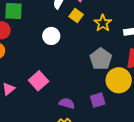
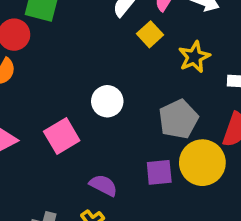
white circle: (51, 36) -> (107, 101), moved
purple square: (98, 100) -> (159, 172), moved

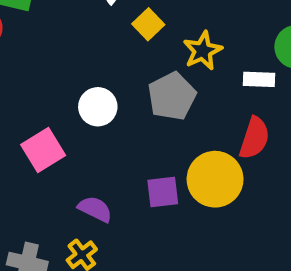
gray pentagon: (178, 119) -> (172, 96), moved

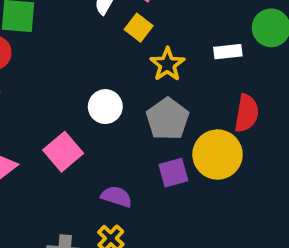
yellow star: (203, 51) -> (167, 64), moved
white rectangle: (259, 79) -> (228, 52), moved
gray pentagon: (172, 96) -> (167, 119), moved

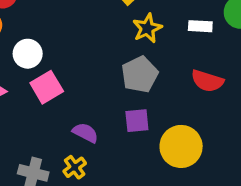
white circle: (105, 107) -> (28, 54), moved
red semicircle: (247, 113) -> (207, 81), turned 88
yellow circle: (218, 155) -> (181, 146), moved

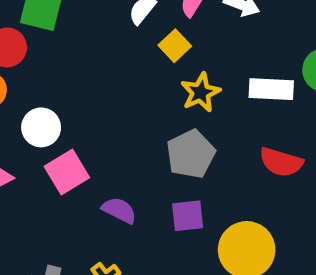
white rectangle: (200, 26) -> (271, 89), size x1.4
purple semicircle: (85, 133) -> (119, 210), moved

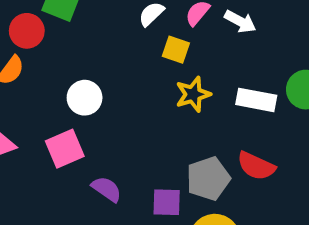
yellow square: (175, 46) -> (176, 50), turned -36
white circle: (41, 127) -> (85, 98), moved
gray pentagon: (191, 154) -> (208, 179), moved

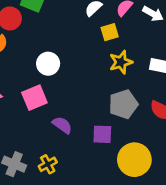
yellow square: (176, 50) -> (110, 32), turned -36
gray pentagon: (208, 179) -> (123, 104), moved

